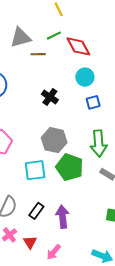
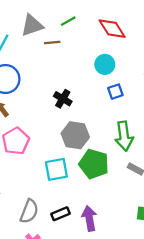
red diamond: (78, 46) -> (112, 29), moved
black cross: (50, 97) -> (63, 99), moved
black rectangle: (36, 211) -> (60, 214), turned 35

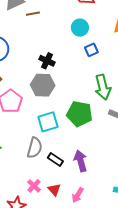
gray hexagon: (75, 135) -> (43, 85), moved
gray semicircle: (29, 211) -> (35, 148), moved
black rectangle: (60, 214) -> (55, 159), turned 63

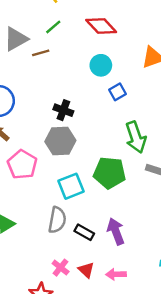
pink arrow: (78, 195) -> (116, 274), turned 63

